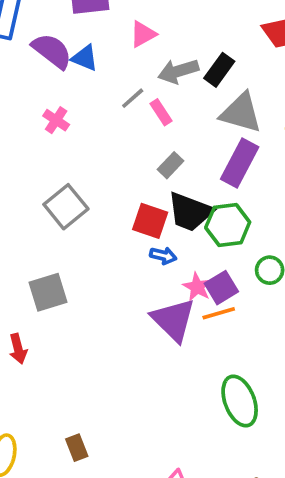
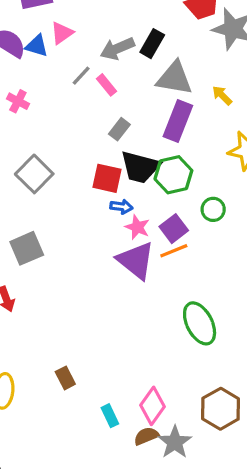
pink triangle: (143, 34) -> (62, 33), moved
pink star: (197, 287) -> (137, 227), moved

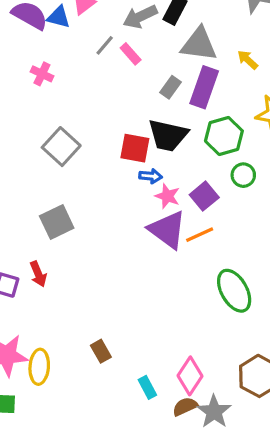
gray rectangle: (119, 129) -> (171, 87), moved
green hexagon: (173, 175) -> (224, 136), moved
orange line: (174, 251) -> (200, 235), moved

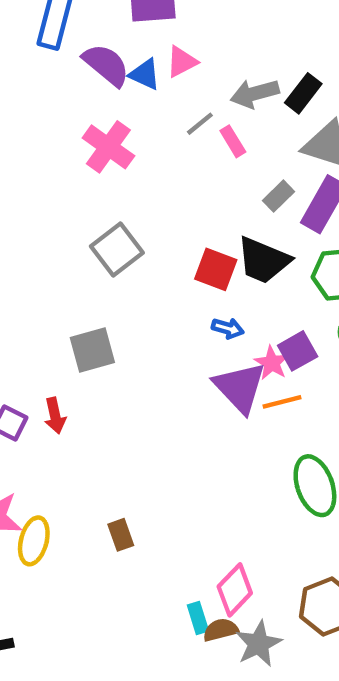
pink cross: (42, 74) -> (108, 147), size x1.6
blue arrow: (151, 176) -> (228, 328), moved
pink star: (167, 196) -> (272, 363), moved
cyan rectangle: (147, 387) -> (198, 618), moved

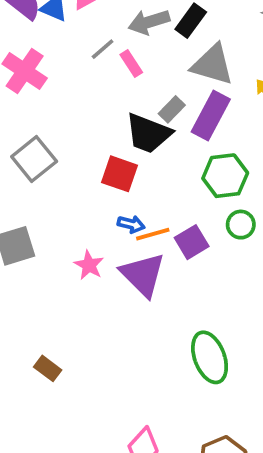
black trapezoid: (263, 260) -> (148, 133), moved
pink star: (272, 363) -> (89, 265), moved
orange line: (282, 402) -> (153, 234), moved
brown rectangle: (121, 535) -> (48, 368), moved, turned -32

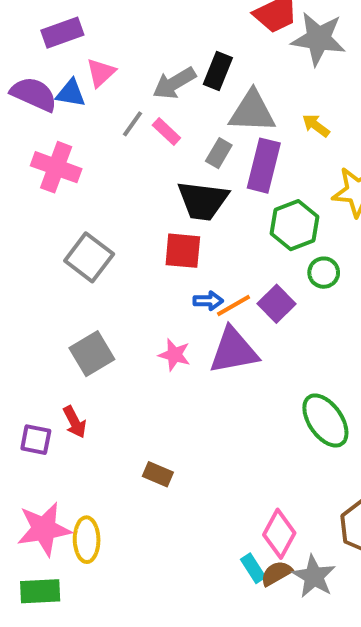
gray rectangle: (172, 109) -> (219, 153), moved
purple triangle: (143, 275) -> (234, 351), turned -42

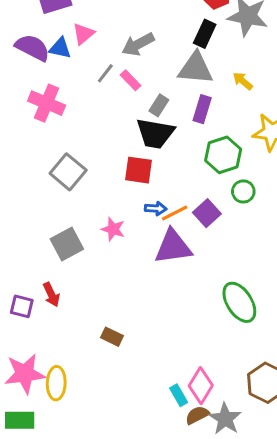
black rectangle: (218, 71) -> (205, 34), moved
gray rectangle: (219, 153) -> (159, 105), moved
purple rectangle: (264, 166) -> (202, 109), size x0.7
pink star: (174, 355) -> (113, 229), moved
cyan rectangle: (253, 568) -> (179, 395), moved

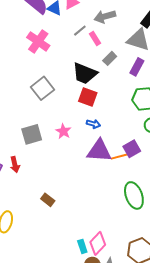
black trapezoid: (155, 133) -> (85, 73), moved
orange line: (175, 213) -> (120, 156), moved
purple square: (207, 213) -> (132, 149), moved

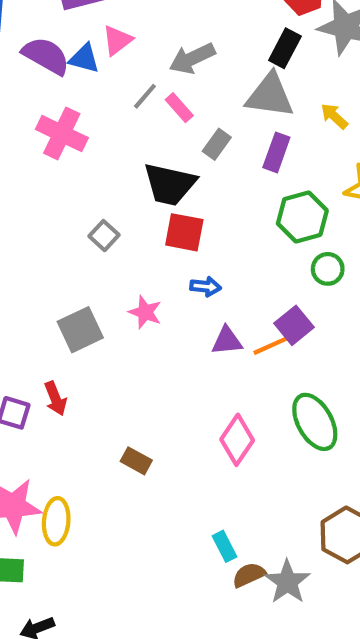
gray square: (42, 88) -> (104, 236), moved, size x0.6
purple triangle: (99, 151) -> (227, 341), size x0.6
pink diamond: (98, 243) -> (237, 440), moved

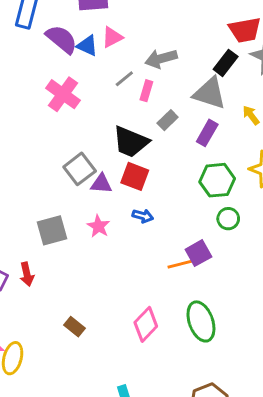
pink rectangle: (179, 108) -> (146, 91), turned 48
gray square: (104, 236) -> (80, 169), size x1.5
purple triangle: (227, 341) -> (101, 184), moved

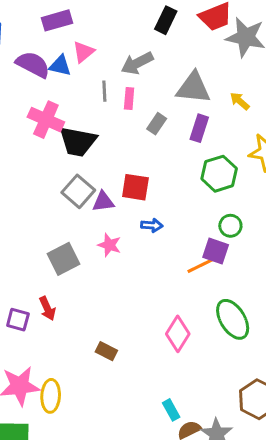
black rectangle: (226, 63) -> (166, 20), moved
gray line: (124, 79) -> (104, 91), turned -42
black trapezoid: (131, 142) -> (78, 141), moved
green circle: (228, 219) -> (230, 226), moved
purple square: (198, 253) -> (216, 251), turned -30

